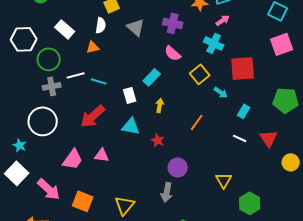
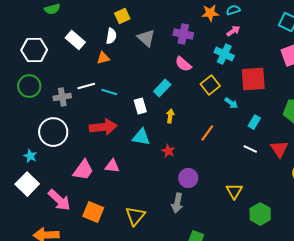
green circle: (49, 59) -> (29, 86), moved
red arrow: (93, 116) -> (103, 127), turned -144

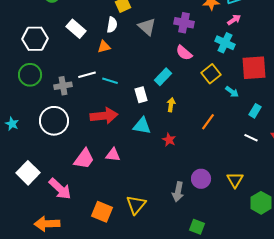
cyan star: (30, 156) -> (12, 124), moved
purple circle: (188, 178) -> (201, 179), moved
orange square: (93, 212) -> (102, 212), moved

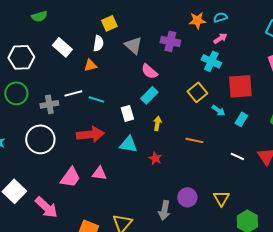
pink semicircle: (184, 53) -> (149, 71), moved
cyan rectangle: (255, 111) -> (241, 119), moved
orange line: (208, 122) -> (194, 140), turned 66

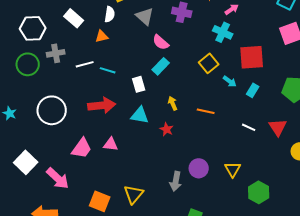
gray cross: (49, 104) -> (56, 53), moved
yellow arrow: (157, 123) -> (173, 103), moved, turned -32

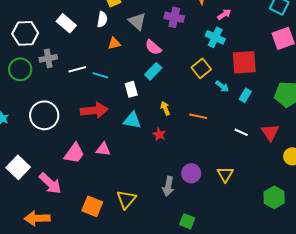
orange triangle: (102, 36) -> (114, 43), moved
green hexagon: (259, 192) -> (274, 197), moved

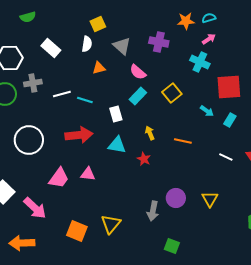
yellow square: (201, 68) -> (172, 93), moved

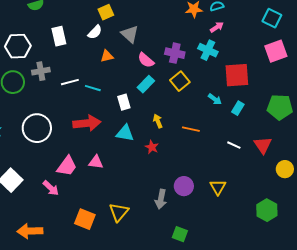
purple cross: (159, 42) -> (175, 53), moved
white semicircle: (87, 44) -> (95, 32), turned 35
white rectangle: (51, 48) -> (59, 36), turned 36
pink arrow: (35, 208) -> (51, 188), moved, size x0.7

